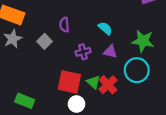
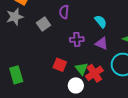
red square: (69, 82) -> (60, 65), size x0.6
green rectangle: (25, 101) -> (16, 75), turned 42
white circle: (77, 104) -> (76, 85), moved

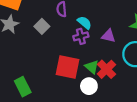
cyan semicircle: (101, 22) -> (84, 23), moved
red square: (60, 65) -> (67, 67), size x1.6

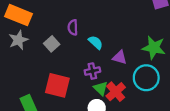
purple cross: (81, 36) -> (92, 71), moved
red square: (67, 67) -> (57, 85), moved

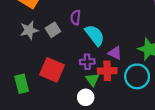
gray star: (18, 40) -> (29, 30), moved
cyan semicircle: (96, 42) -> (95, 35), size x1.5
red cross: (116, 92) -> (107, 71), moved, turned 30

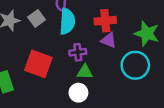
cyan semicircle: (95, 35) -> (67, 21), moved, turned 45
red cross: (107, 71) -> (105, 21), moved
green triangle: (92, 79) -> (85, 72), turned -48

